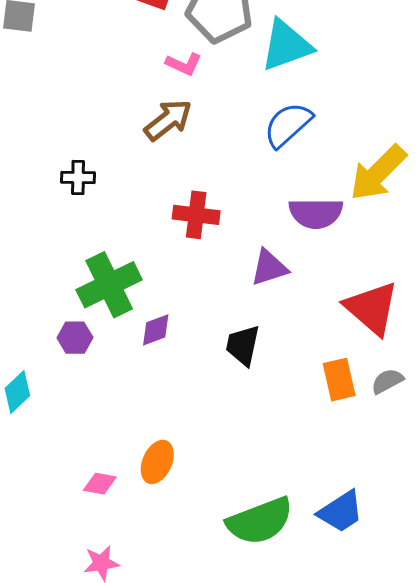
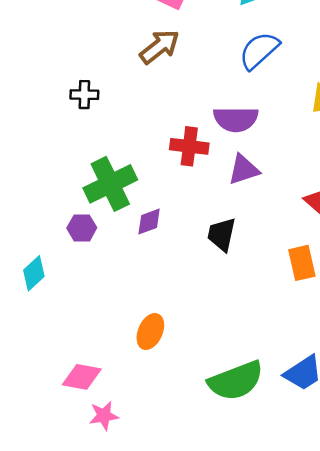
purple semicircle: (316, 213) -> (236, 119), moved
red cross: (196, 215) -> (189, 146), moved
pink diamond: (100, 484) -> (82, 377), moved, size x1.4

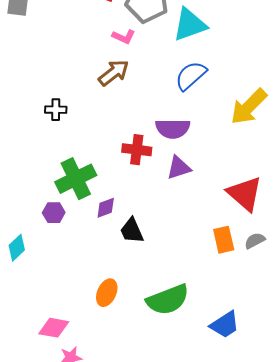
black trapezoid: (222, 234) -> (132, 231), moved, turned -36
green semicircle: (236, 381) -> (168, 300), moved

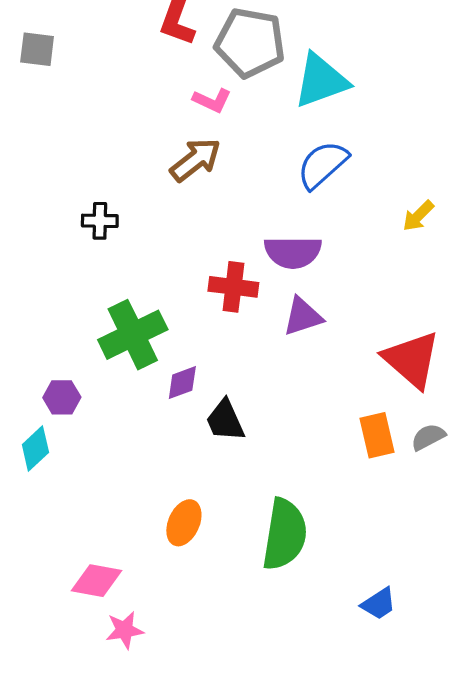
yellow arrow: (249, 107) -> (418, 216), size x0.5
purple hexagon: (54, 213) -> (62, 397), moved
green semicircle: (168, 300) -> (285, 534), turned -60
blue trapezoid: (225, 325) -> (379, 604), moved, size x0.7

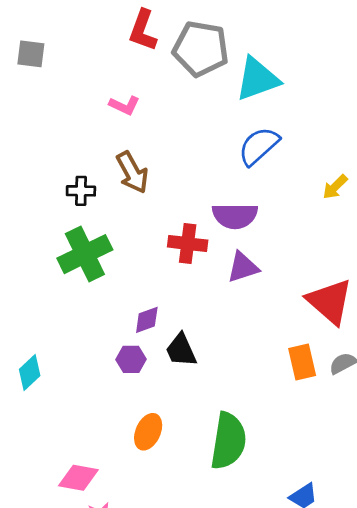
pink L-shape: (212, 100) -> (124, 105), moved
brown arrow: (195, 160) -> (132, 172), moved, turned 99
green cross: (133, 335) -> (85, 254), moved
purple hexagon: (62, 397) -> (131, 359), moved

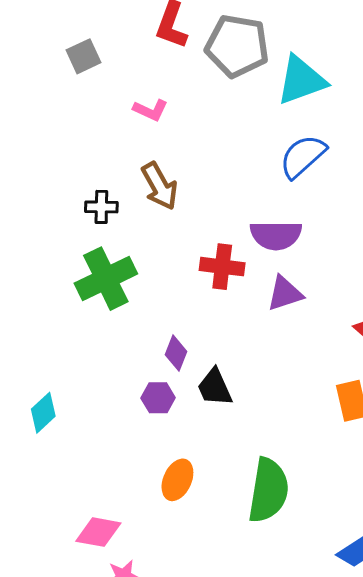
gray square: (31, 54) -> (84, 56), moved, turned -32
purple diamond: (147, 320) -> (176, 353), turned -48

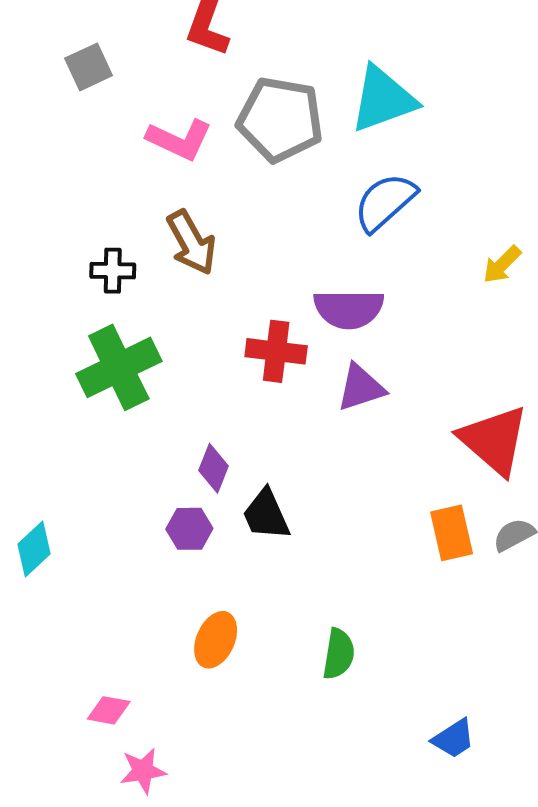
gray pentagon: (237, 46) -> (280, 119), moved
pink L-shape: (151, 110) -> (179, 140), size x1.4
green semicircle: (268, 490) -> (339, 654), size x0.6
pink diamond: (98, 532) -> (109, 710), size x0.7

